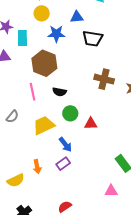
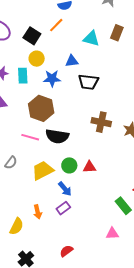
cyan rectangle: (22, 38) -> (23, 76), moved
pink line: (32, 92) -> (30, 137), turned -60
black semicircle: (59, 92) -> (57, 136), size x1.6
green circle: (70, 113) -> (69, 165), moved
yellow semicircle: (16, 180) -> (17, 226), turned -36

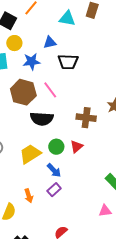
brown cross: (101, 122) -> (86, 118), moved
pink line: (30, 137) -> (50, 90), moved, turned 42
red triangle: (89, 167) -> (77, 146), turned -32

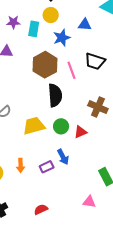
blue star: (32, 62) -> (62, 38), turned -30
black trapezoid: (68, 62) -> (95, 61), moved
black semicircle: (42, 119) -> (55, 95), turned -115
blue arrow: (54, 170) -> (63, 157), moved

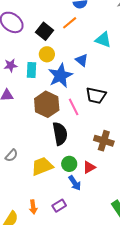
blue triangle: (85, 25) -> (82, 60), turned 40
blue star: (62, 38) -> (60, 76), size x1.4
blue arrow: (63, 157) -> (75, 183), moved

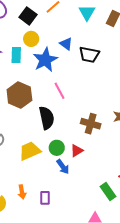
cyan triangle: (103, 40) -> (87, 13), moved, turned 42
black trapezoid: (96, 95) -> (89, 55), moved
brown hexagon: (47, 104) -> (19, 95), moved
purple rectangle: (59, 206) -> (45, 198), moved, turned -56

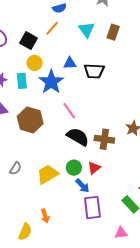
blue triangle: (66, 44) -> (70, 63), turned -32
black semicircle: (47, 118) -> (78, 137), moved, turned -40
purple rectangle: (45, 198) -> (92, 207), moved, size x1.6

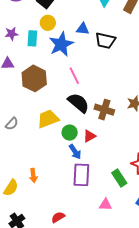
yellow trapezoid: (48, 174) -> (48, 119), moved

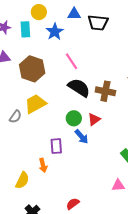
blue star: (61, 44) -> (55, 32), size x0.7
yellow trapezoid: (48, 119) -> (35, 104), moved
purple rectangle: (81, 175) -> (56, 146), moved, size x0.7

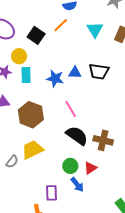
yellow circle: (39, 12) -> (19, 56), moved
blue triangle: (74, 14) -> (75, 73), moved
blue star: (55, 32) -> (55, 79), turned -30

